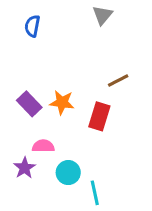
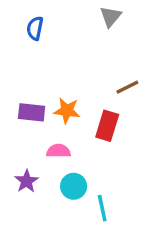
purple rectangle: (29, 104) -> (32, 112), turned -40
pink semicircle: (43, 146) -> (58, 151), moved

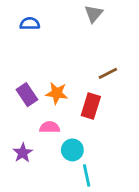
blue semicircle: (35, 28) -> (30, 24), turned 78
purple rectangle: (32, 112) -> (27, 95), turned 50
cyan circle: (74, 186) -> (72, 150), moved

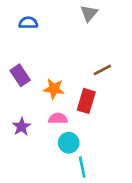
purple rectangle: (27, 95) -> (20, 75), moved
pink semicircle: (50, 127) -> (58, 118), moved
purple star: (23, 153) -> (21, 127), moved

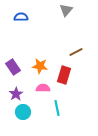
purple rectangle: (20, 75) -> (13, 67), moved
cyan circle: (69, 143) -> (23, 112), moved
cyan line: (82, 167) -> (57, 108), moved

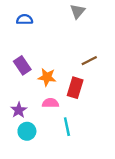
purple rectangle: (13, 67) -> (22, 65), moved

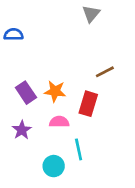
blue semicircle: (25, 19) -> (13, 34), moved
purple rectangle: (22, 65) -> (26, 93), moved
cyan circle: (27, 131) -> (54, 166), moved

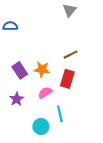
brown line: (105, 72) -> (71, 55), moved
pink semicircle: (59, 122) -> (45, 93), turned -32

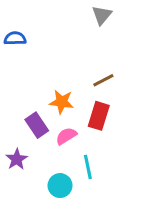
purple rectangle: (20, 70) -> (37, 125), moved
purple star: (17, 99) -> (17, 159), moved

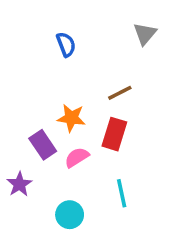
gray triangle: (102, 15) -> (145, 34), moved
blue semicircle: (15, 38) -> (66, 44), moved, turned 70
cyan line: (88, 167) -> (122, 193), moved

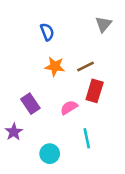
orange star: (71, 118) -> (55, 66), moved
red rectangle: (114, 134) -> (95, 91), moved
pink semicircle: (77, 157) -> (69, 108), moved

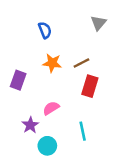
purple rectangle: (30, 104) -> (18, 80), moved, turned 54
pink semicircle: (69, 108) -> (51, 108), moved
purple star: (14, 132) -> (30, 125), moved

